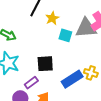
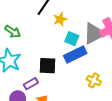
gray triangle: (86, 28) -> (94, 33), turned -30
blue rectangle: (72, 79) -> (75, 54), moved

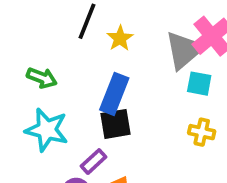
cyan square: (72, 39) -> (199, 84), moved
blue rectangle: (75, 54) -> (114, 94), moved, turned -30

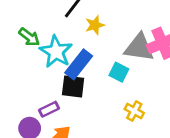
gray triangle: (184, 50) -> (139, 47), turned 32
cyan square: (199, 84) -> (119, 72), moved
cyan star: (47, 130) -> (56, 52), moved

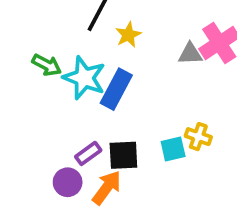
gray triangle: (139, 47) -> (190, 54), size x0.6
cyan square: (119, 72) -> (173, 149), moved, turned -30
black square: (73, 86) -> (123, 155), moved

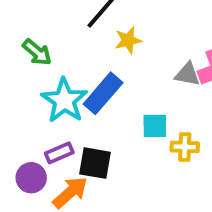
cyan star: (84, 78) -> (64, 100), moved
yellow cross: (198, 137) -> (185, 147), moved, turned -30
cyan square: (173, 149) -> (155, 126), moved

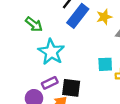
yellow star: (128, 40) -> (104, 17), moved
blue rectangle: (103, 93) -> (78, 16), moved

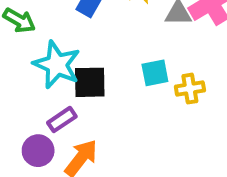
black square: (71, 88) -> (90, 82), moved

